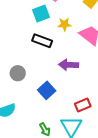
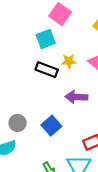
yellow star: (64, 24) -> (69, 61), moved
gray circle: (18, 73) -> (18, 123), moved

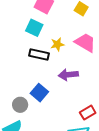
cyan square: (46, 39) -> (34, 28), turned -36
blue square: (51, 126) -> (39, 93), moved

